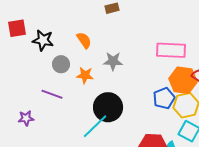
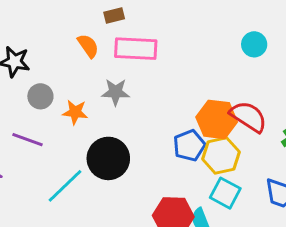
orange semicircle: (84, 40) -> (88, 46), moved
pink rectangle: (171, 50) -> (136, 49), moved
cyan line: (95, 126) -> (65, 186), moved

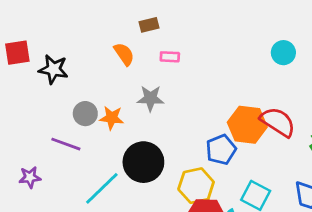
pink rectangle: (136, 49) -> (170, 57), size x0.5
gray circle: (40, 96) -> (85, 114), moved
yellow hexagon: (221, 156) -> (196, 186), moved

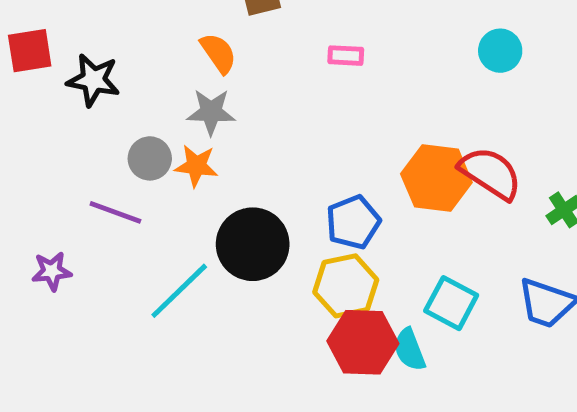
pink rectangle: (170, 57) -> (346, 56), moved
gray star: (150, 98) -> (211, 112), moved
blue pentagon: (221, 150) -> (353, 222), moved

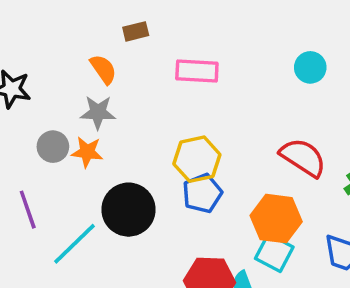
pink rectangle: (346, 56) -> (197, 71), size x1.6
orange hexagon: (436, 178) -> (276, 219), moved
purple line: (115, 212) -> (28, 210), moved, turned 51
yellow hexagon: (346, 286) -> (197, 159), moved

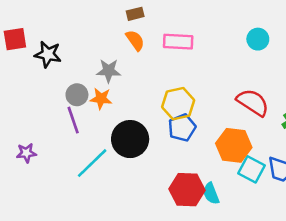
orange semicircle: (103, 69) -> (135, 40), moved
purple line: (28, 210) -> (73, 120), moved
cyan square: (274, 253) -> (252, 169), moved

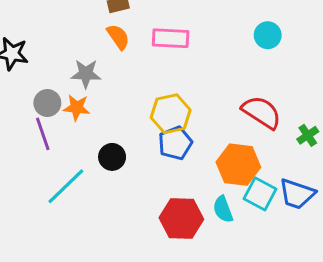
black circle: (130, 139) -> (112, 157), size x0.6
cyan semicircle: (211, 193) -> (223, 209), moved

